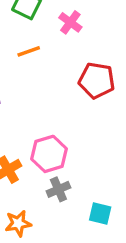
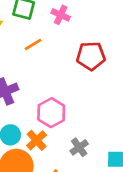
pink hexagon: (49, 154) -> (51, 113), moved

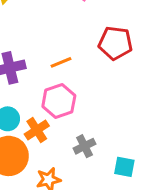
orange line: (33, 44) -> (61, 62), moved

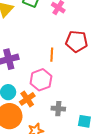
orange line: (61, 62) -> (52, 55), moved, turned -64
gray cross: (85, 146) -> (58, 109), turned 32

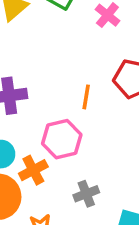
gray cross: (58, 109) -> (86, 194), turned -32

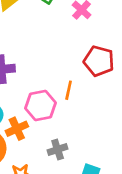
orange line: (86, 97) -> (69, 90), moved

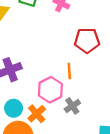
gray cross: (58, 150) -> (72, 106), moved

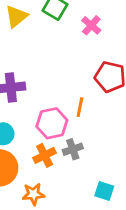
orange cross: (37, 114) -> (45, 155), moved

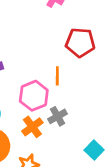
cyan square: (104, 191) -> (94, 150), turned 36

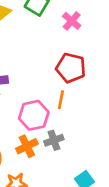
red pentagon: (80, 43) -> (71, 68), moved

